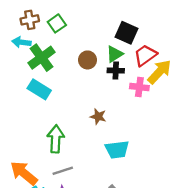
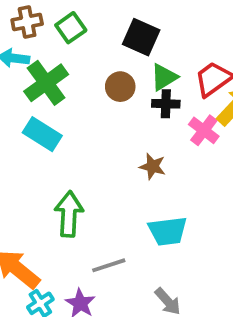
black square: (126, 33) -> (141, 37), moved
pink cross: (139, 87) -> (204, 130), turned 30
brown star: (98, 117) -> (153, 166), moved
gray line: (63, 171) -> (109, 265), moved

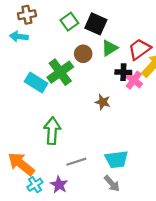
green square: (71, 28) -> (69, 22), moved
green cross: (46, 83) -> (60, 72), moved
black cross: (166, 104) -> (123, 72), moved
cyan trapezoid: (168, 231) -> (116, 159), moved

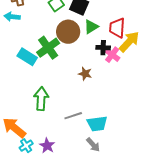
red trapezoid: (139, 49) -> (117, 28), turned -50
brown circle: (83, 54) -> (68, 32), size x1.5
gray line: (76, 162) -> (73, 116), moved

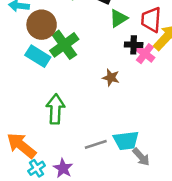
brown circle: (68, 32) -> (42, 25), moved
gray line: (73, 116) -> (96, 144), moved
gray arrow: (93, 145) -> (141, 157), moved

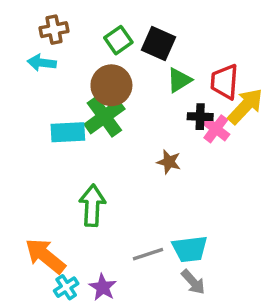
brown circle: (42, 25) -> (111, 85), moved
cyan rectangle: (38, 56) -> (68, 132), turned -35
gray arrow: (141, 157) -> (193, 282), moved

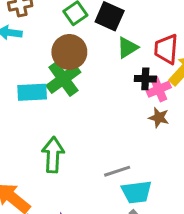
pink cross: (216, 129) -> (159, 89), turned 30
brown star: (169, 162) -> (159, 118), moved
gray line: (148, 254) -> (117, 171), moved

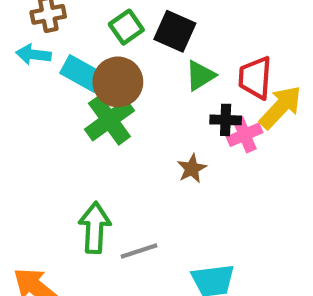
cyan rectangle: (32, 92) -> (82, 73), moved, turned 32
brown star: (159, 118) -> (192, 169), moved, turned 30
gray line: (117, 171) -> (139, 251), moved

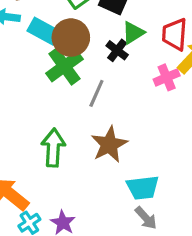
black cross: (226, 120) -> (117, 50), moved, turned 35
brown star: (192, 169) -> (109, 144), moved, size x1.6
gray line: (139, 251) -> (96, 93), moved, turned -48

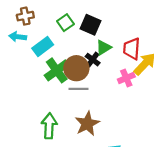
cyan rectangle: (44, 31) -> (43, 47), turned -66
brown circle: (71, 38) -> (76, 68), moved
gray line: (96, 93) -> (79, 89), turned 66

